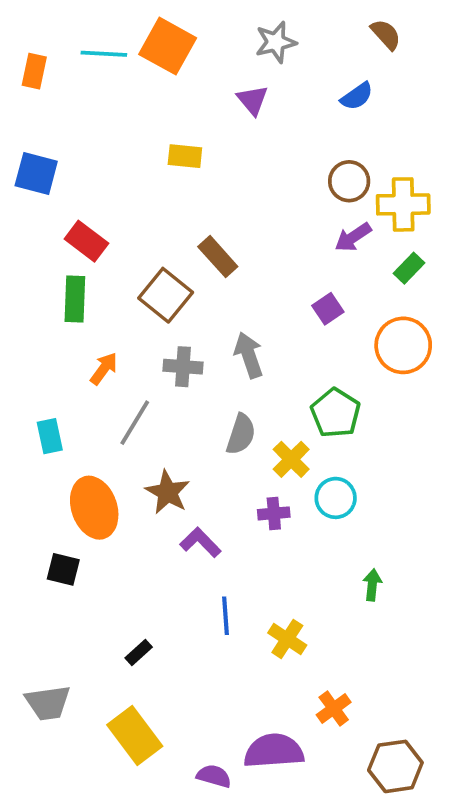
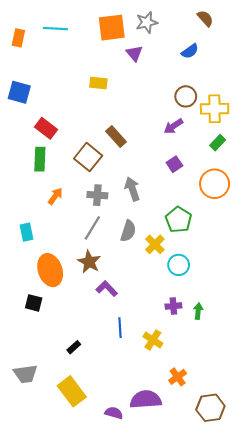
orange square: (168, 46) -> (112, 28), moved, turned -36
purple arrow: (353, 237) -> (173, 126), moved
gray line: (135, 423) -> (92, 228), moved
purple cross: (274, 513) -> (173, 306), moved

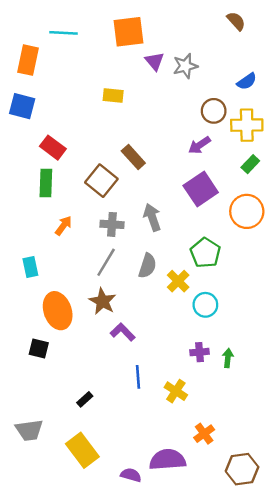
gray star: (147, 22) -> (185, 66), moved
orange rectangle: (18, 38) -> (28, 60), moved, size x1.4
blue semicircle: (190, 51) -> (247, 81), moved
purple square: (174, 164) -> (201, 189), size x1.8

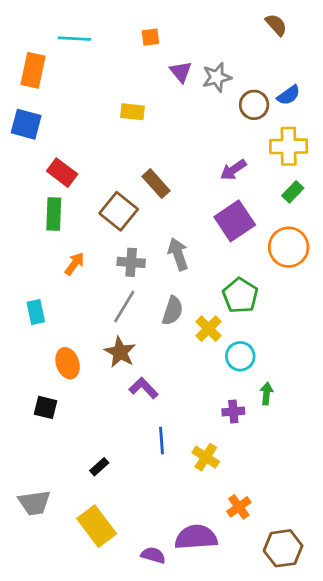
orange square: (129, 32) -> (150, 37), size x0.5
brown circle: (214, 111) -> (254, 105), moved
orange ellipse: (58, 311) -> (68, 363), size x0.7
green arrow: (228, 358) -> (266, 394), moved

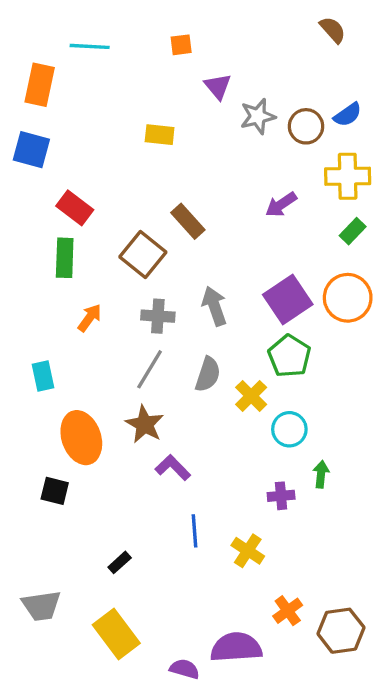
gray star: (217, 77) -> (258, 116), moved
purple square: (235, 221) -> (288, 299), moved
orange ellipse: (68, 363) -> (81, 438), size x1.4
brown hexagon: (283, 548) -> (341, 631), moved

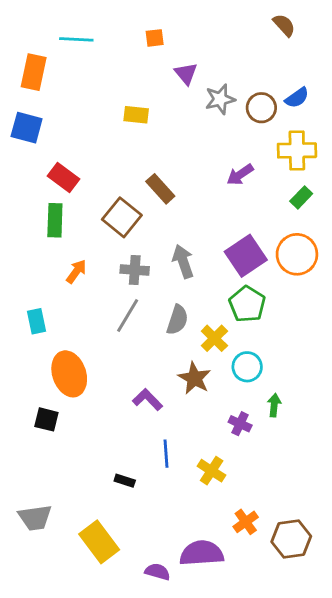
brown star: (145, 424) -> (194, 378), moved
purple cross: (281, 496) -> (240, 424), turned 30
black rectangle: (120, 562) -> (125, 481), moved, turned 60

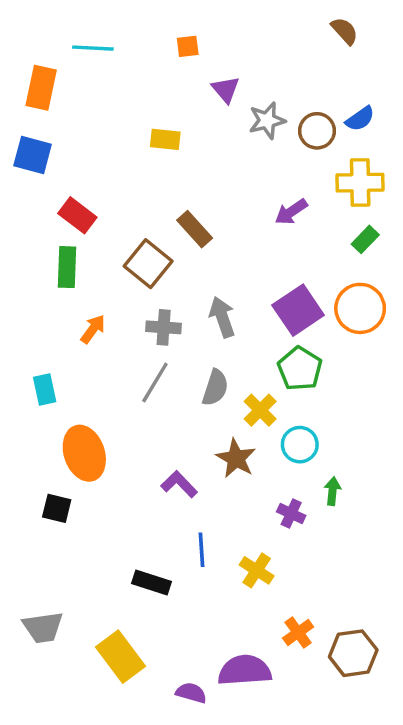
black rectangle: (125, 481) -> (152, 583), size x1.5

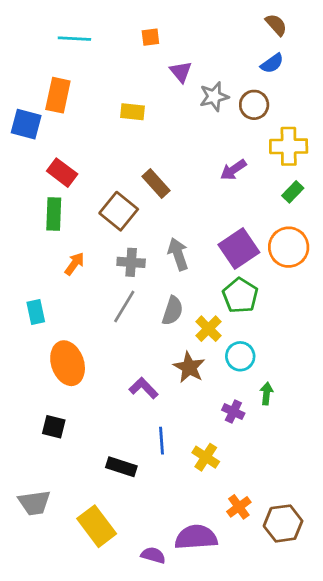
orange rectangle: (41, 88) -> (58, 95), moved
blue semicircle: (360, 119) -> (272, 63), moved
black square: (57, 508) -> (54, 427), moved

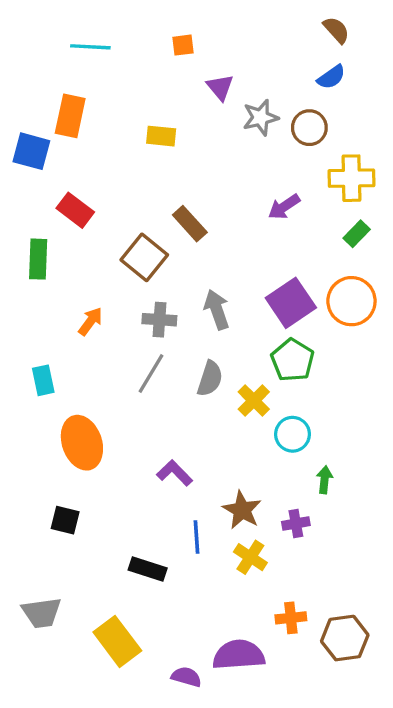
green rectangle: (54, 214) -> (38, 259), moved
brown star: (189, 367) -> (242, 510), moved
purple cross: (233, 412) -> (296, 524), moved, turned -35
orange cross: (239, 507) -> (291, 618), turned 30

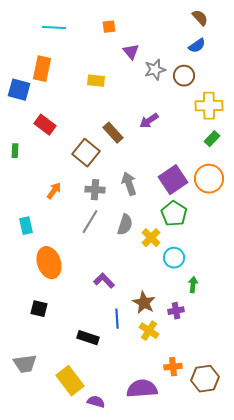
purple arrow: (284, 207) -> (149, 121), moved
green rectangle: (38, 259) -> (15, 151), moved, size x0.6
purple semicircle: (186, 677) -> (96, 402), moved

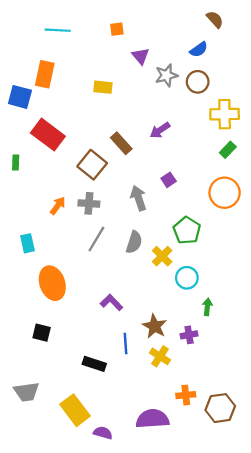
blue semicircle: (197, 46) -> (199, 50), moved
red rectangle: (45, 125) -> (48, 135), size x1.4
purple square: (173, 180) -> (169, 180), moved, size x0.5
gray cross: (95, 190) -> (89, 203), moved

